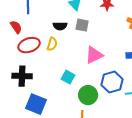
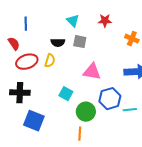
pink triangle: (94, 55) -> (92, 72), turned 36

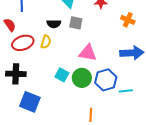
green circle: (86, 112) -> (82, 78), moved
orange line: (80, 134) -> (91, 115), moved

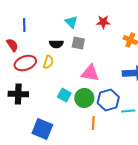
blue square: (30, 102) -> (42, 129), moved
orange line: (91, 115) -> (93, 123), moved

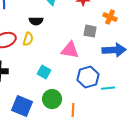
gray square: (78, 43) -> (90, 31), moved
green circle: (84, 98) -> (52, 99), moved
orange line: (93, 123) -> (73, 110), moved

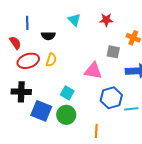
black semicircle: (36, 21) -> (48, 36), moved
green circle: (52, 99) -> (66, 115), moved
blue square: (22, 106) -> (41, 111), moved

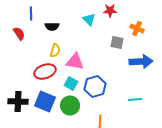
cyan triangle: (74, 20) -> (89, 20), moved
red ellipse: (28, 61) -> (45, 72), moved
pink triangle: (93, 71) -> (75, 62), moved
black cross: (21, 92) -> (18, 102), moved
blue hexagon: (111, 98) -> (95, 87), moved

